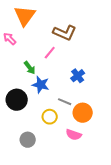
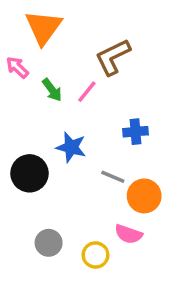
brown L-shape: (65, 33) -> (113, 57), turned 130
green arrow: (30, 68) -> (52, 90), moved
blue cross: (78, 76) -> (135, 132), turned 32
yellow circle: (50, 117) -> (95, 255), moved

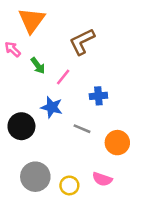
pink line: (87, 92) -> (63, 77), moved
orange circle: (144, 196) -> (117, 143), moved
pink semicircle: (128, 234) -> (102, 179), moved
gray circle: (49, 243) -> (35, 177), size x1.5

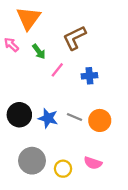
green arrow: (38, 66) -> (39, 52), moved
blue cross: (98, 96) -> (89, 76), moved
blue star: (52, 107) -> (48, 118), moved
orange circle: (117, 143) -> (100, 120), moved

